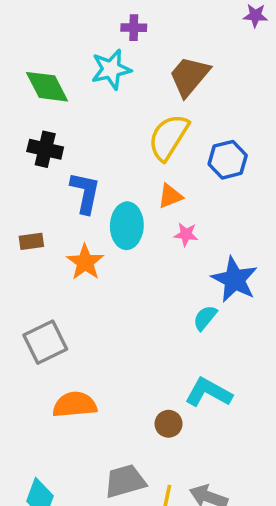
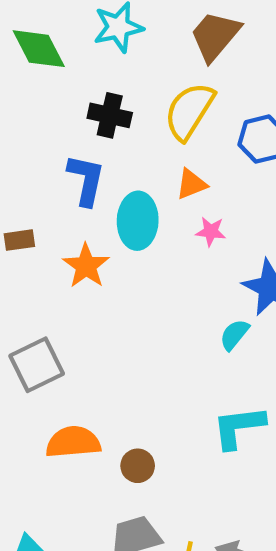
black cross: (45, 149) -> (110, 115), moved
cyan L-shape: (208, 392) -> (239, 427), turned -36
brown circle: (169, 424) -> (138, 466), moved

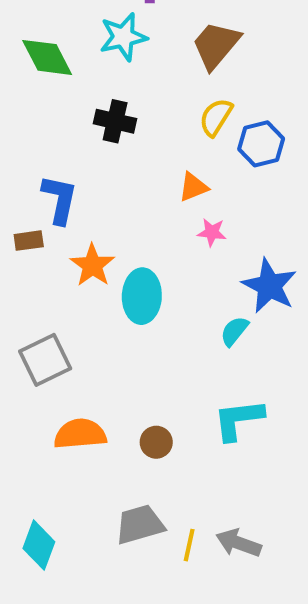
yellow semicircle: (189, 111) -> (216, 117), moved, size x0.7
blue L-shape: (86, 180) -> (60, 199), moved
cyan ellipse: (138, 221) -> (142, 296), moved
brown circle: (138, 466) -> (156, 442), moved

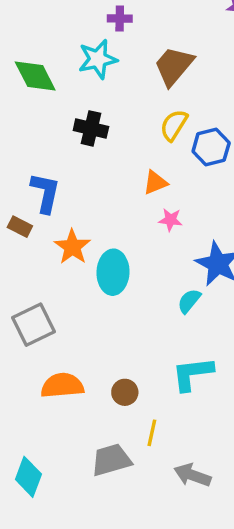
brown rectangle: (29, 241) -> (20, 227), turned 35
yellow line: (189, 545) -> (152, 433), moved

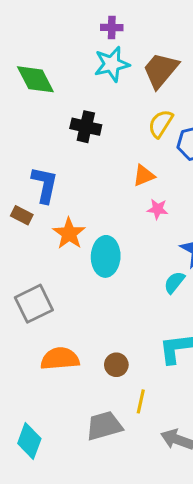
cyan star: (98, 59) -> (112, 64), moved

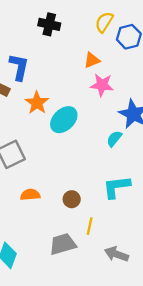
pink star: (158, 209) -> (102, 85), size x1.5
cyan ellipse: (106, 256) -> (64, 120), turned 44
orange semicircle: (60, 359) -> (30, 195), size x0.7

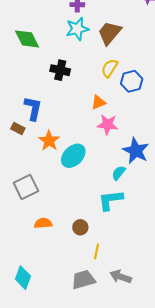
cyan L-shape: (116, 187) -> (111, 200), moved
gray trapezoid: (63, 244) -> (83, 280), moved

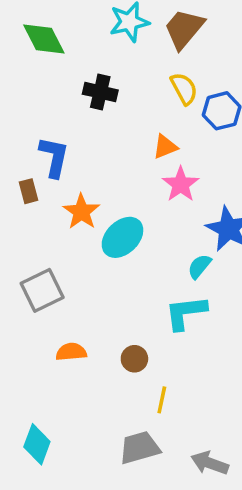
yellow semicircle: (110, 68) -> (184, 89), turned 120
pink star: (108, 125) -> (181, 184), turned 30
brown rectangle: (18, 129) -> (28, 191), turned 48
gray arrow: (121, 277) -> (210, 463), moved

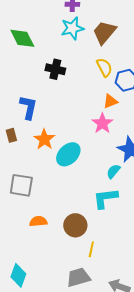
orange triangle: (165, 147) -> (110, 101), moved
brown rectangle: (28, 191) -> (11, 135), moved
gray square: (42, 290) -> (21, 185), turned 35
brown circle: (134, 359) -> (75, 225), size x1.5

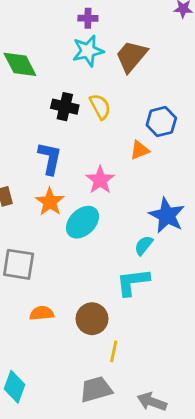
yellow semicircle: (104, 67) -> (100, 107), moved
blue L-shape: (28, 107) -> (50, 158), moved
pink star: (102, 123) -> (100, 180), moved

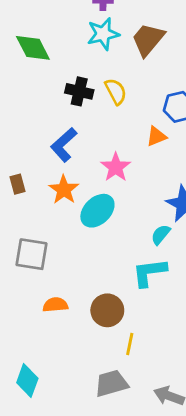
blue L-shape: (50, 158) -> (64, 145), turned -144

